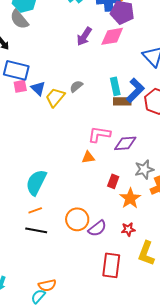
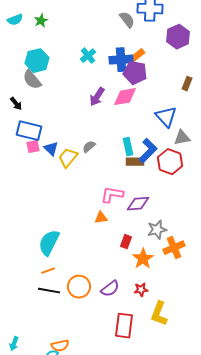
orange circle: (77, 219) -> (79, 287), moved

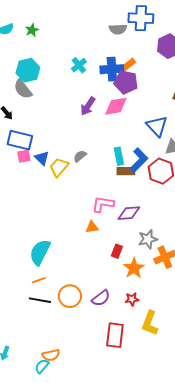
gray semicircle: (127, 20) -> (118, 29), turned 126

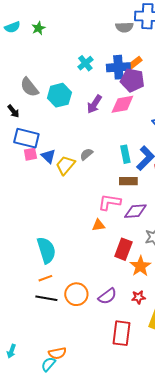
cyan hexagon: (28, 70) -> (59, 95), moved
brown rectangle: (126, 171) -> (128, 181), moved
red rectangle: (117, 251) -> (123, 249), size x1.5
cyan semicircle: (40, 252) -> (46, 250), turned 136

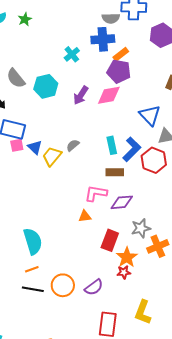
blue cross: (118, 67) -> (103, 39), moved
red star: (138, 297) -> (124, 272), moved

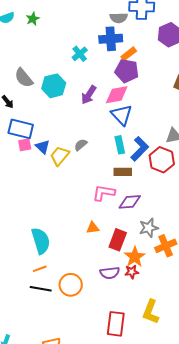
blue triangle: (150, 115) -> (122, 115), moved
orange triangle: (85, 216) -> (93, 228), moved
purple semicircle: (94, 287) -> (110, 273), moved, turned 30

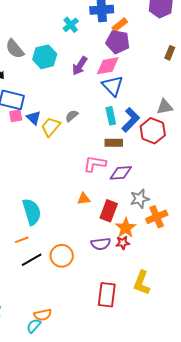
orange line: (40, 269) -> (22, 240), moved
black line: (41, 289) -> (32, 260), turned -40

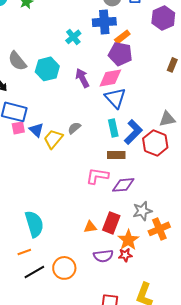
purple arrow: (80, 66) -> (82, 78), turned 120
orange triangle: (84, 199) -> (90, 227), moved

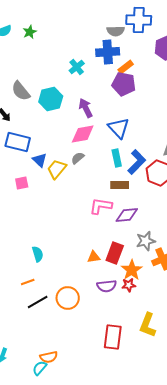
pink diamond: (110, 78) -> (83, 134), moved
pink square: (18, 128) -> (22, 183), moved
cyan semicircle: (34, 224) -> (38, 254), size x0.6

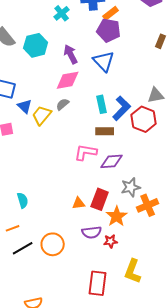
blue triangle: (119, 128) -> (104, 61), moved
red star: (129, 285) -> (111, 241), moved

